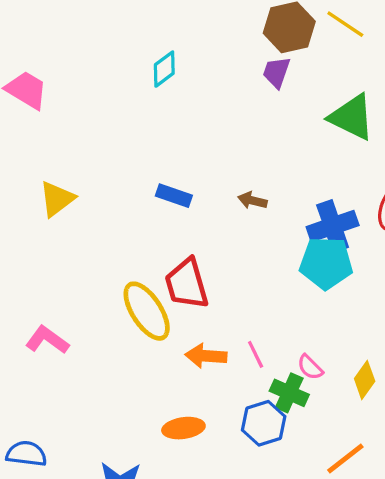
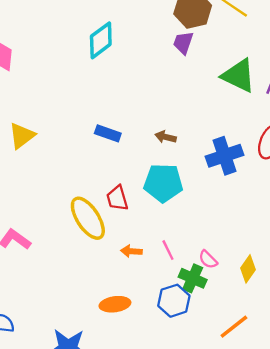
cyan diamond: (164, 69) -> (101, 40), size x1.4
cyan pentagon: (326, 263) -> (163, 183), moved
red trapezoid: (187, 284) -> (117, 198), size x0.7
orange arrow: (206, 356) -> (131, 251), size x0.7

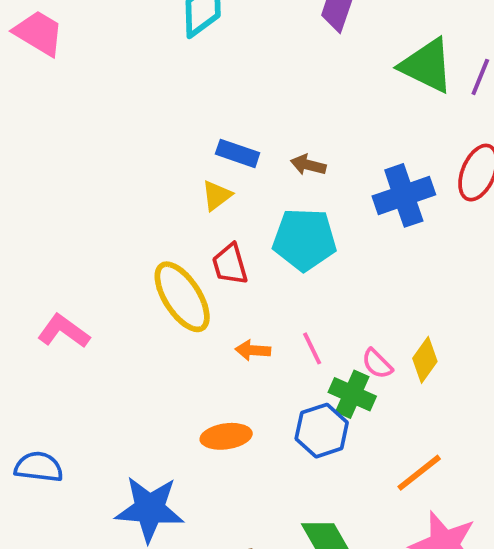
blue rectangle: (108, 133) -> (238, 153), moved
yellow triangle: (22, 136) -> (217, 195), moved, size x0.7
yellow diamond: (248, 269) -> (425, 360), moved

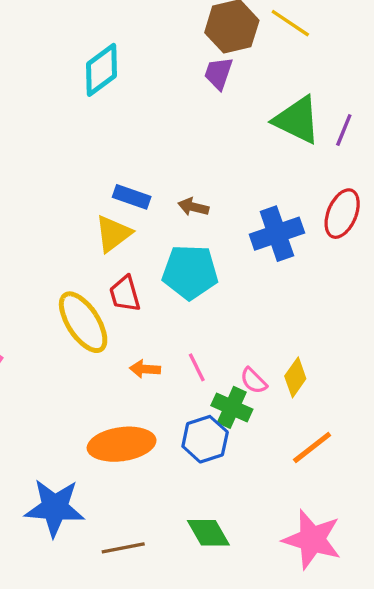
yellow triangle: (217, 195) -> (113, 234), size x1.4
orange ellipse: (226, 436) -> (122, 444), size x1.5
orange line: (419, 473) -> (312, 448), moved

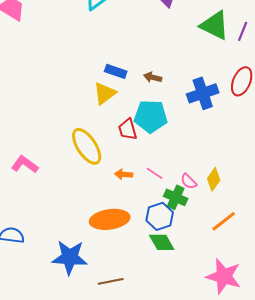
red trapezoid: (125, 294) -> (128, 129), moved
pink line: (197, 367) -> (155, 173), turned -30
green diamond: (208, 533) -> (162, 242), moved

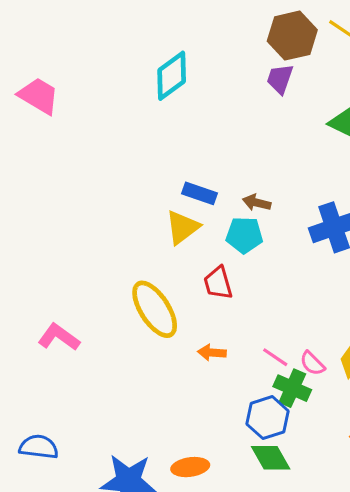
cyan pentagon: (151, 116) -> (244, 235), moved, size x0.7
pink line: (155, 173) -> (275, 357), moved
orange ellipse: (110, 219) -> (190, 467), moved, size x0.6

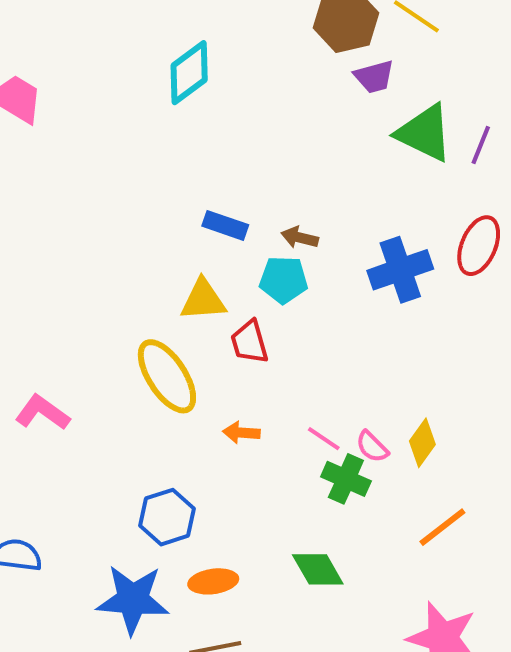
purple trapezoid: (280, 79) -> (374, 77), moved, turned -124
yellow triangle: (182, 227) -> (203, 300), moved, turned 33
blue hexagon: (268, 418) -> (167, 517), moved

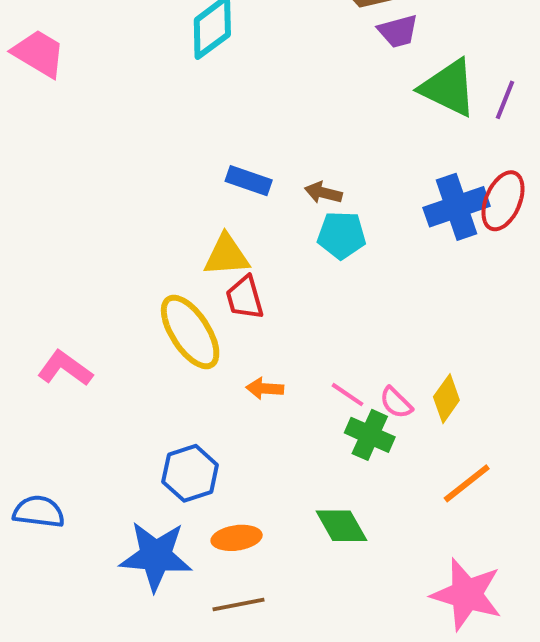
blue cross: (400, 270) -> (457, 207), moved
cyan pentagon: (284, 280) -> (341, 235), moved
red trapezoid: (249, 342) -> (245, 298), moved

